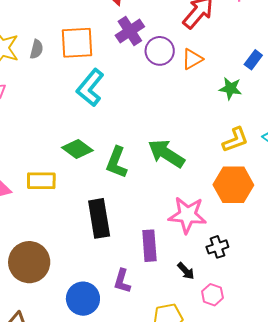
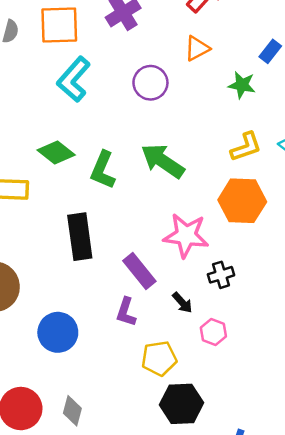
purple circle: (160, 51) -> (150, 83), moved
purple rectangle: (149, 246) -> (139, 271), turned -36
purple L-shape: (122, 281) -> (126, 312), moved

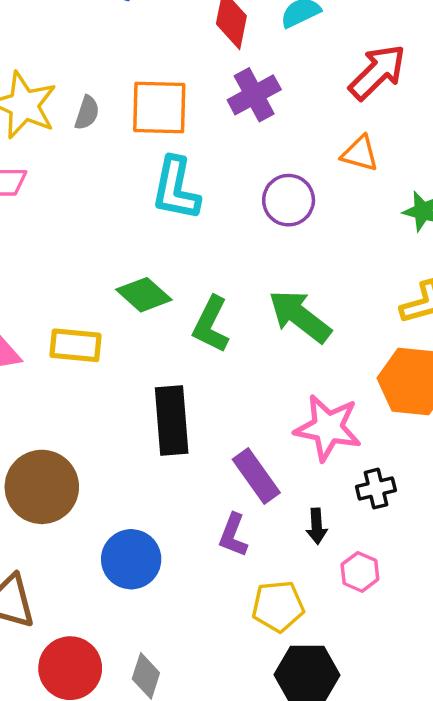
orange triangle: (197, 48) -> (360, 154), turned 40
cyan L-shape: (74, 79) -> (176, 189), turned -33
black arrow: (182, 303) -> (317, 526), turned 35

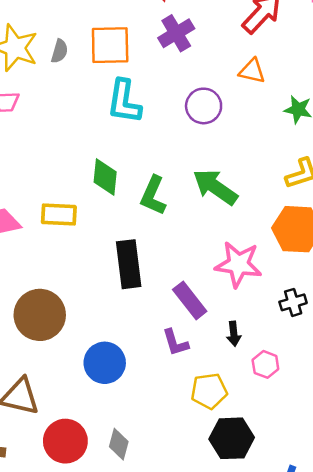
green diamond: (144, 295) -> (105, 177), turned 57
black cross: (376, 489) -> (293, 302), moved
purple L-shape: (233, 535) -> (175, 343), turned -36

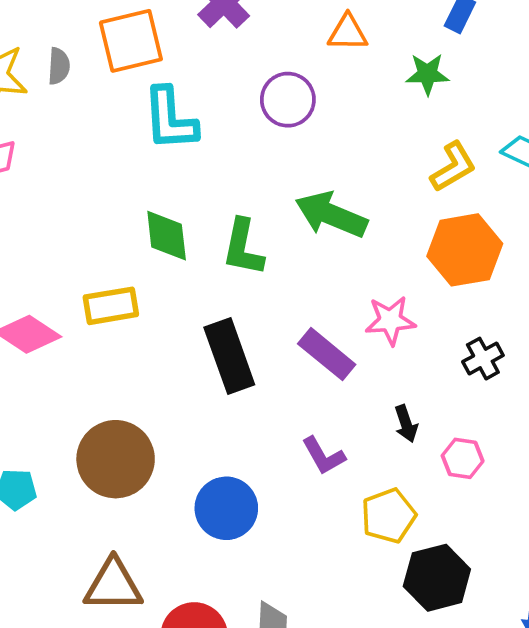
pink star: (238, 264) -> (390, 320), size x0.7
purple rectangle: (190, 300) -> (327, 354), moved

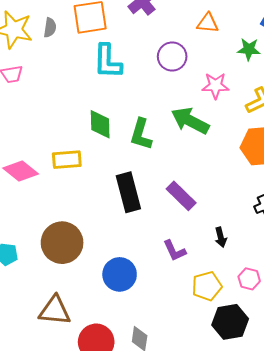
pink star: (390, 320) -> (215, 86), moved
pink hexagon: (463, 458) -> (249, 279), moved

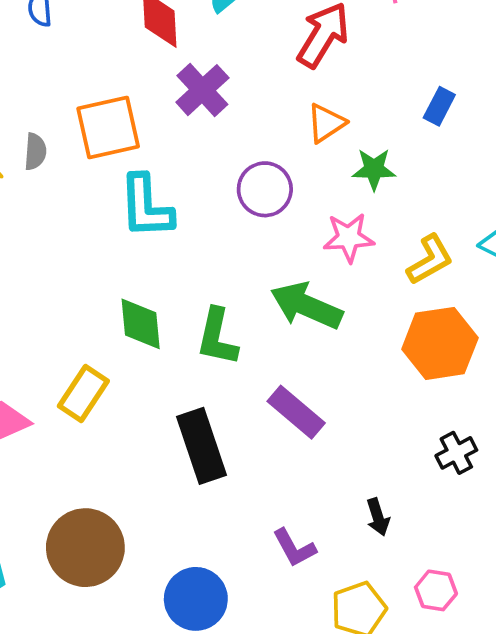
orange triangle: (208, 23) -> (326, 123), turned -35
green star: (249, 49) -> (374, 169), moved
yellow rectangle: (67, 160) -> (83, 393), turned -48
purple rectangle: (181, 196) -> (296, 412), moved

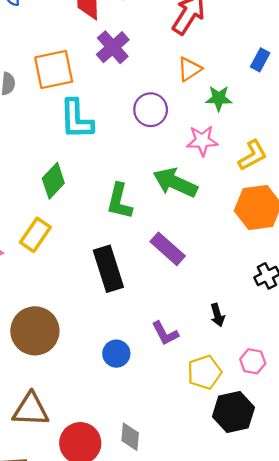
green diamond: (141, 324) -> (53, 181), moved, turned 48
blue circle: (196, 599) -> (116, 354), moved, size x0.7

